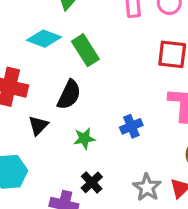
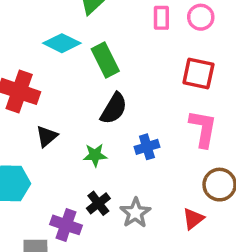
black semicircle: (69, 95) -> (114, 109), moved
gray star: (147, 187) -> (135, 213), moved

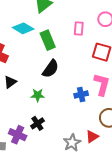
pink rectangle: (161, 18) -> (79, 28), moved
blue cross: (147, 147) -> (81, 95), moved
gray star: (135, 213) -> (72, 143), moved

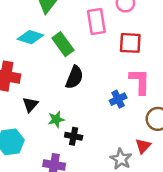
pink rectangle: (79, 28) -> (96, 21), size x1.5
green star: (38, 95) -> (56, 119), moved
black cross: (37, 123) -> (74, 136), moved, turned -32

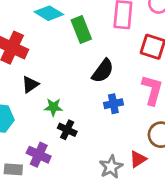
black semicircle: (74, 77) -> (103, 71), moved
blue cross: (118, 99) -> (113, 104), moved

